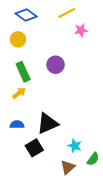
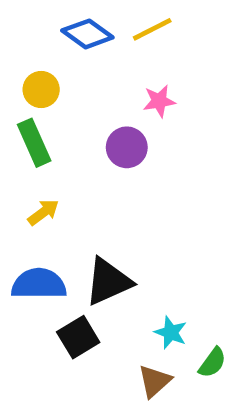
blue diamond: (26, 15) -> (87, 34), moved
pink star: (81, 30) -> (159, 101), moved
green rectangle: (23, 72) -> (34, 143), moved
blue semicircle: (17, 125) -> (39, 284), size x1.6

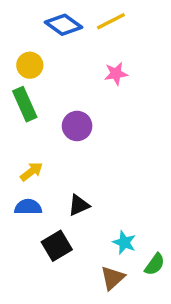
purple circle: (127, 147) -> (77, 126), moved
yellow arrow: (43, 212) -> (31, 172), moved
black triangle: (108, 282) -> (79, 205), size x0.6
blue semicircle: (39, 284) -> (28, 207), size x0.7

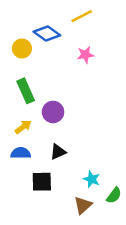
blue diamond: (64, 25) -> (47, 34), moved
green rectangle: (25, 104) -> (26, 91), moved
purple circle: (77, 126) -> (53, 112), moved
black square: (57, 246) -> (42, 182), turned 30

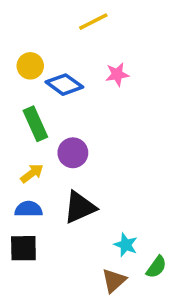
yellow line: (82, 16) -> (93, 22), moved
blue diamond: (47, 34) -> (64, 85), moved
black triangle: (58, 152) -> (80, 207), size x1.5
black square: (42, 182) -> (23, 248), moved

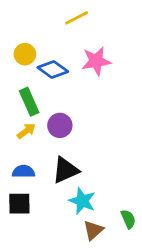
pink star: (117, 74) -> (96, 61), size x1.5
yellow arrow: (32, 173) -> (26, 131), moved
cyan star: (126, 245) -> (82, 201), moved, size x1.4
green semicircle: (156, 267) -> (128, 219), turned -60

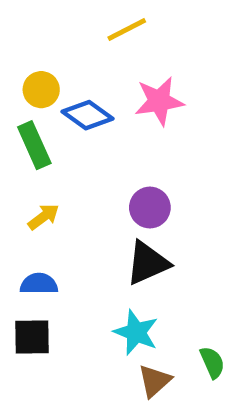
green rectangle: (29, 102) -> (34, 145), moved
purple circle: (60, 125) -> (150, 208), moved
black triangle: (65, 170) -> (148, 263), moved

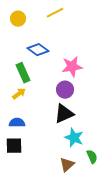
yellow circle: (41, 90) -> (18, 19), moved
pink star: (159, 101) -> (72, 67), moved
green rectangle: (34, 145) -> (23, 73), moved
cyan star: (136, 332) -> (74, 138), moved

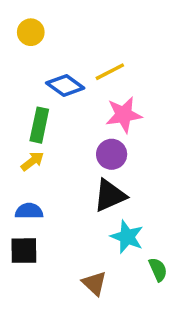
yellow line: (55, 13) -> (110, 72), moved
green rectangle: (23, 73) -> (39, 125), turned 36
brown triangle: (67, 165) -> (94, 283), moved, turned -35

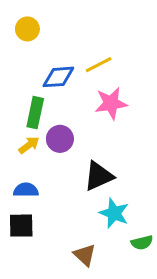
blue diamond: (65, 85) -> (58, 77), turned -40
purple circle: (112, 154) -> (60, 139), moved
green semicircle: (158, 269) -> (142, 243), turned 100

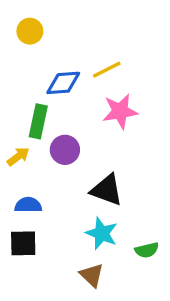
yellow arrow: (29, 145) -> (18, 156), moved
black triangle: (99, 176) -> (107, 190), turned 44
cyan star: (114, 213) -> (102, 233), moved
green semicircle: (142, 243) -> (147, 250), moved

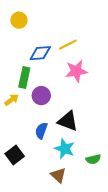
blue semicircle: (28, 205) -> (41, 131), moved, turned -70
black square: (23, 243) -> (15, 155), turned -36

